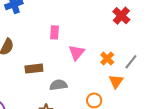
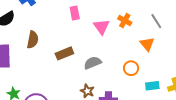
orange cross: (107, 58) -> (125, 21), moved
gray line: (131, 62) -> (156, 21), turned -56

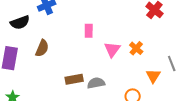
gray line: (156, 21) -> (172, 64), moved
brown rectangle: (64, 53) -> (74, 79), moved

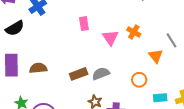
brown semicircle: (42, 48) -> (38, 68), moved, turned -108

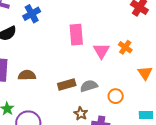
pink rectangle: (84, 24) -> (76, 35), size x1.5
orange circle: (139, 80) -> (116, 96), moved

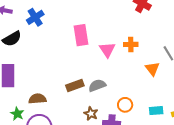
orange cross: (125, 47) -> (131, 44), turned -32
brown semicircle: (27, 75) -> (37, 99), moved
orange circle: (116, 96) -> (125, 105), moved

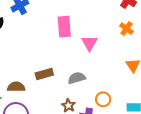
orange cross: (131, 44) -> (127, 29), moved, turned 32
brown rectangle: (75, 86) -> (44, 74), moved

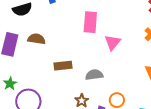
brown semicircle: (16, 87) -> (36, 39), moved

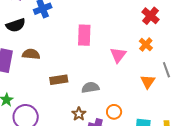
pink triangle: (112, 42) -> (118, 55), moved

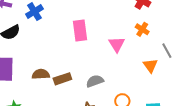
brown semicircle: (31, 54) -> (41, 74), moved

